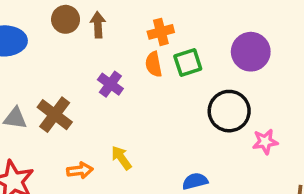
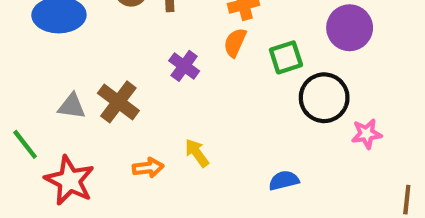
green square: (188, 62) -> (286, 57), moved
orange semicircle: (154, 64) -> (235, 43), turned 35

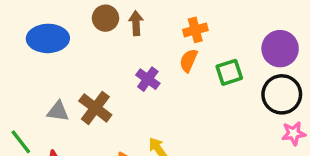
black circle: (324, 98) -> (282, 94), moved

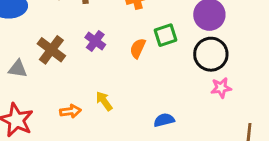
orange semicircle: (189, 60) -> (138, 48), moved
brown cross: (95, 108) -> (51, 50), moved

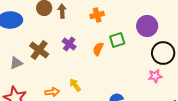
black circle: (211, 54) -> (163, 53), moved
gray triangle: (18, 69) -> (16, 63), turned -32

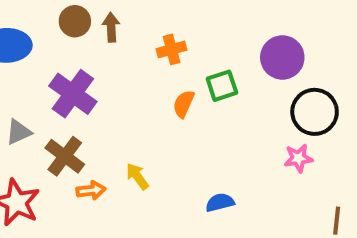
orange cross: (97, 15) -> (172, 49), moved
purple cross: (69, 44) -> (73, 94), moved, size x1.6
brown cross: (39, 50) -> (65, 156), moved

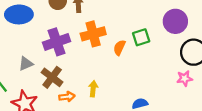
orange cross: (172, 49) -> (93, 34), moved, size x1.5
purple cross: (73, 94) -> (57, 42), turned 35
yellow arrow: (137, 176) -> (93, 89), turned 42

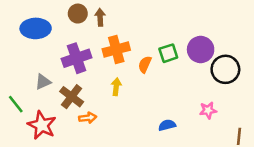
purple circle: (175, 21) -> (201, 50), moved
pink star: (185, 78) -> (208, 110), moved
yellow arrow: (93, 89) -> (116, 87), moved

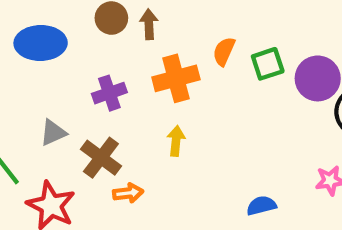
green square: (168, 53) -> (268, 64), moved
purple cross: (77, 58) -> (109, 93), size x0.7
orange semicircle: (145, 64) -> (224, 51), moved

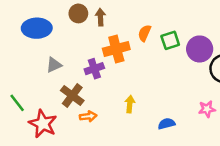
purple cross: (109, 93) -> (94, 69), moved
gray triangle: (53, 133) -> (54, 65), moved
yellow arrow: (176, 141) -> (130, 104), moved

